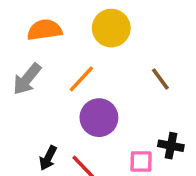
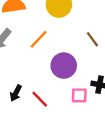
purple circle: (99, 118) -> (64, 66), moved

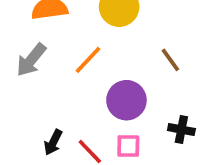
pink square: (79, 95) -> (128, 146), moved

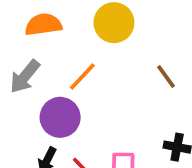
purple circle: (126, 100) -> (60, 117), moved

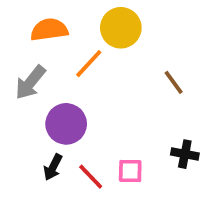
orange line: (82, 76) -> (89, 64), moved

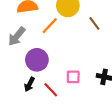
brown line: (174, 82) -> (94, 24), moved
pink square: (130, 171) -> (73, 77), moved

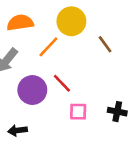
black arrow: (29, 84) -> (17, 130), moved, turned 56
red line: (51, 90) -> (62, 83), moved

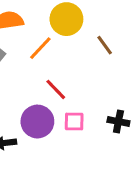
purple circle: (32, 90) -> (37, 122), moved

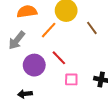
purple circle: (37, 122) -> (34, 65), moved

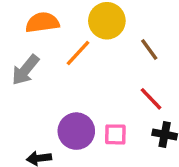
red line: (59, 58) -> (151, 99), moved
purple circle: (34, 65) -> (76, 131), moved

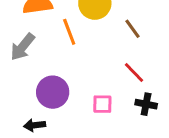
orange line: (78, 53) -> (69, 32), turned -64
purple circle: (76, 131) -> (53, 92), moved

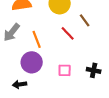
orange line: (69, 32) -> (37, 39), moved
red line: (134, 72) -> (68, 33), moved

